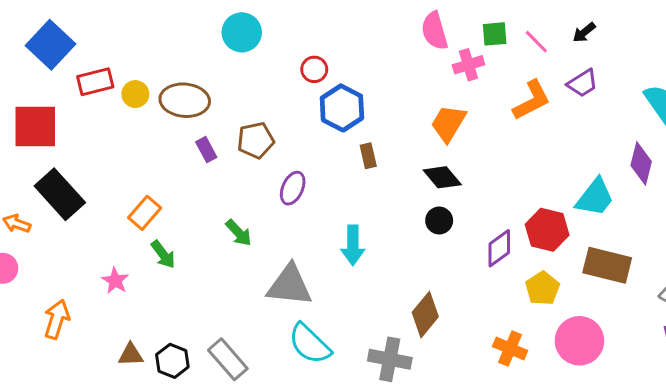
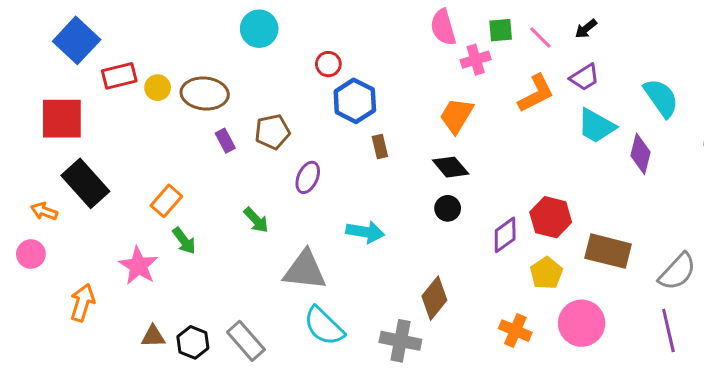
cyan trapezoid: (595, 197) -> (596, 126), moved, turned 81
cyan arrow: (353, 245) -> (365, 232), turned -81
pink star: (115, 281) -> (138, 266), size x1.5

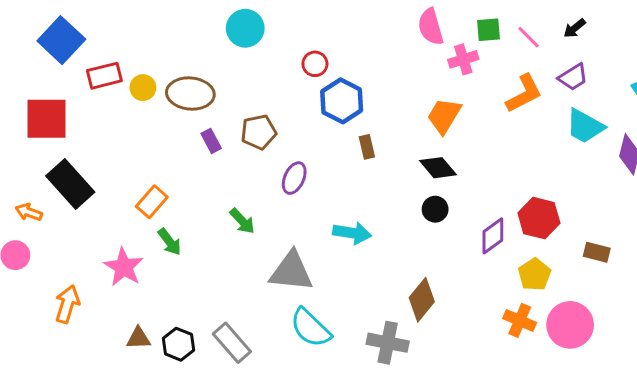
brown rectangle: (608, 251) -> (597, 252), size x0.6
orange cross: (515, 331) -> (520, 320), moved

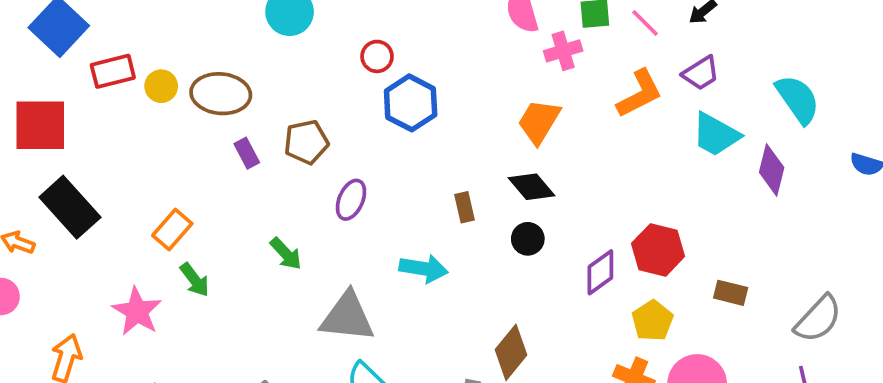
brown rectangle: (367, 147) -> (465, 207), moved

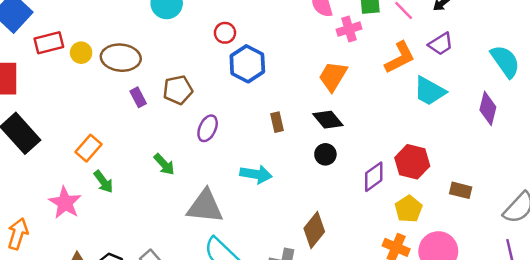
cyan trapezoid: (716, 135) -> (430, 91), moved
brown rectangle: (465, 207) -> (277, 122), moved

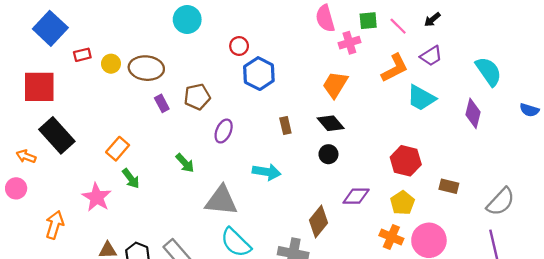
red rectangle: (49, 43) -> (82, 55), size x0.7
purple diamond: (374, 177) -> (356, 196), moved, turned 36

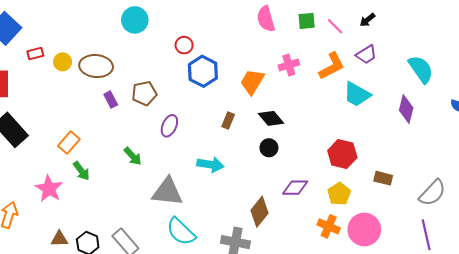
pink cross: (349, 43) -> (289, 65), moved
orange trapezoid: (335, 85) -> (252, 82), moved
brown rectangle: (285, 125) -> (228, 121), turned 35

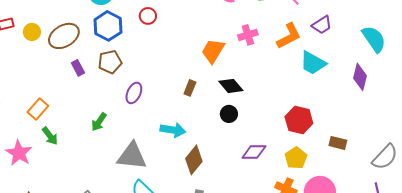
brown ellipse: (96, 66) -> (64, 36), turned -36
blue hexagon: (203, 71) -> (108, 26), moved
green arrow: (133, 156) -> (99, 122), turned 78
brown diamond: (260, 212) -> (194, 160), moved

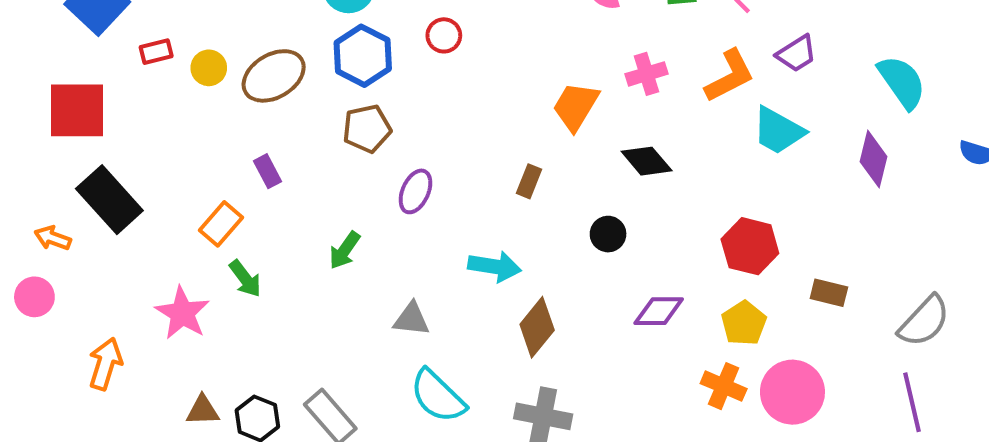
purple rectangle: (78, 68) -> (268, 171), moved
black diamond: (231, 86) -> (647, 161), moved
gray triangle: (132, 156) -> (411, 319), size x0.6

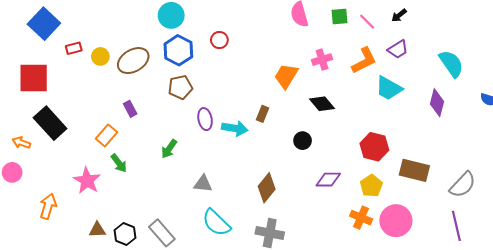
purple ellipse: (415, 191) -> (205, 119), turned -35
cyan arrow: (495, 266) -> (235, 128), moved
brown rectangle: (829, 293) -> (414, 170), size x1.6

